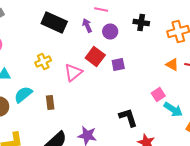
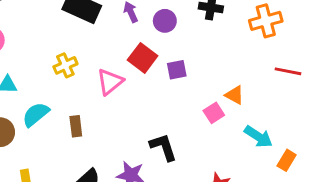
orange triangle: (172, 64) -> (235, 95), moved
pink square: (158, 94) -> (214, 113), moved
black L-shape: (128, 118) -> (163, 147), moved

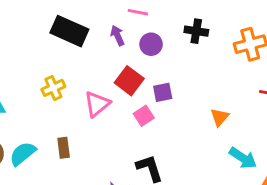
orange triangle: (235, 95) -> (220, 117), turned 42
pink square: (214, 113) -> (144, 116), moved
cyan semicircle: (36, 114) -> (23, 154), moved

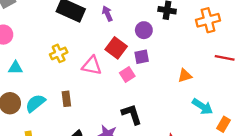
purple circle: (151, 44) -> (144, 30), moved
pink triangle: (97, 104) -> (92, 66), turned 50
orange triangle: (220, 117) -> (185, 76), turned 32

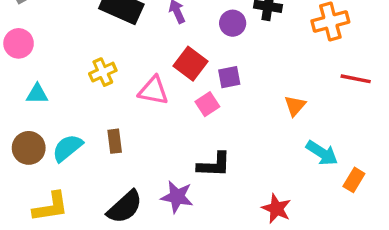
purple circle: (144, 30) -> (233, 23), moved
orange triangle: (185, 76) -> (295, 106), turned -32
black L-shape: (132, 114) -> (214, 165), turned 110

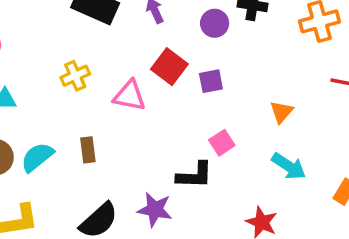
pink square: (207, 104) -> (222, 143), moved
cyan arrow: (322, 153) -> (289, 166), moved

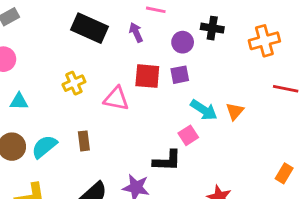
red square: (169, 67) -> (147, 76), turned -32
purple square: (211, 81) -> (180, 75), moved
cyan arrow: (289, 166) -> (204, 110), moved

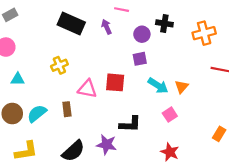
red square: (147, 76) -> (115, 82), moved
pink triangle: (116, 99) -> (87, 89), moved
pink square: (188, 135) -> (170, 115), moved

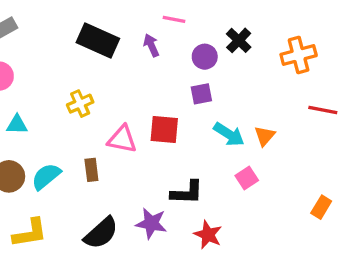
black cross: (164, 23) -> (239, 40), turned 35
red star: (170, 152) -> (208, 235), moved

